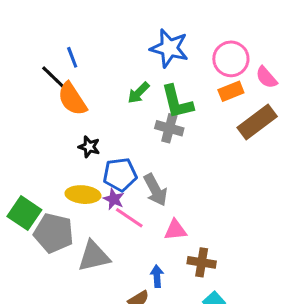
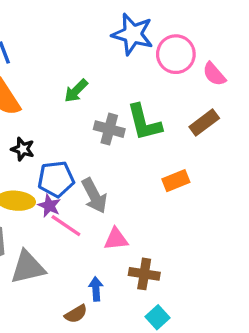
blue star: (169, 48) -> (133, 34), moved
orange rectangle: (231, 91) -> (176, 181), moved
green L-shape: (177, 102) -> (144, 122), moved
brown rectangle: (257, 122) -> (204, 122), size x0.7

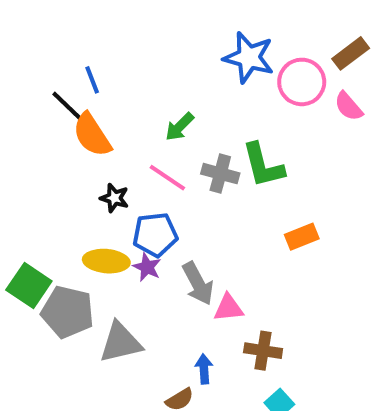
brown rectangle: (204, 122) -> (351, 53), moved
gray arrow: (94, 196) -> (198, 283), moved
pink line: (66, 226) -> (167, 178), moved

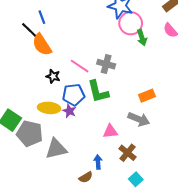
pink circle: (302, 82) -> (131, 23), moved
green arrow: (180, 127) -> (142, 38), moved, turned -63
green L-shape: (263, 165) -> (98, 92), moved
gray arrow: (198, 283) -> (139, 119), moved, turned -40
brown cross: (263, 351) -> (128, 153), turned 30

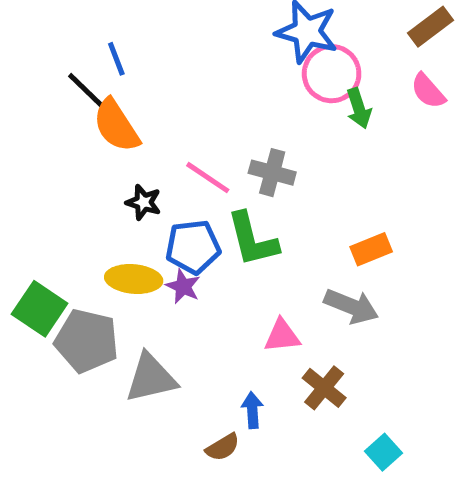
cyan square: (136, 179) -> (383, 452), moved

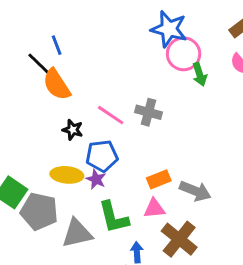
green L-shape: (252, 239) -> (114, 217), moved
orange rectangle: (371, 249) -> (159, 179), moved
brown cross: (324, 388) -> (179, 239), size x1.4

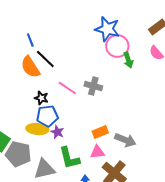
black line: (41, 66) -> (45, 59), moved
blue pentagon: (102, 156) -> (47, 116), moved

